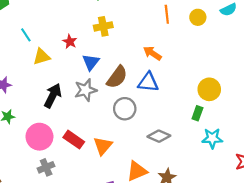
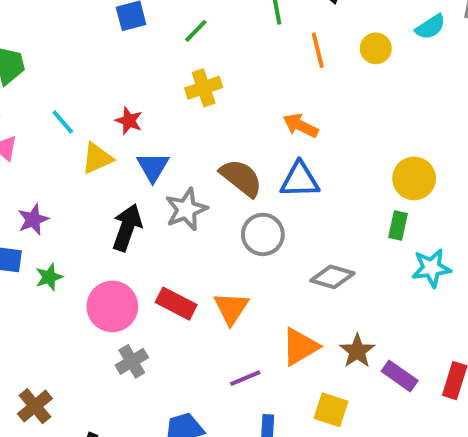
red star: (70, 42) -> (129, 121), moved
blue triangle: (91, 62) -> (153, 167), moved
brown semicircle: (117, 77) -> (241, 178), turned -80

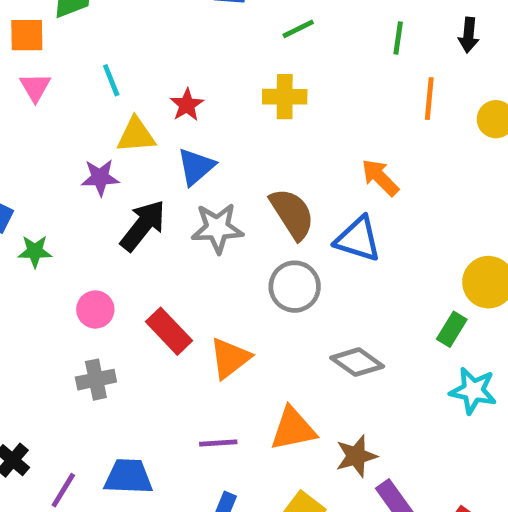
purple star: (33, 219) -> (100, 177), moved
pink circle: (112, 306) -> (95, 309), size x0.6

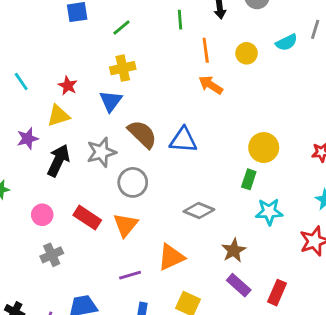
yellow triangle: (136, 135) -> (58, 116), moved
blue triangle: (196, 167) -> (111, 101), moved
orange arrow: (380, 177) -> (211, 85), moved
gray circle: (295, 287) -> (133, 182), moved
brown star: (356, 456) -> (234, 250), moved

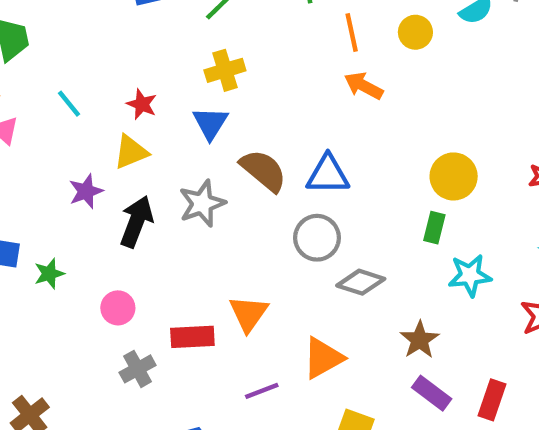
gray circle: (133, 182) -> (317, 238), moved
red rectangle: (87, 218) -> (192, 337), moved, turned -32

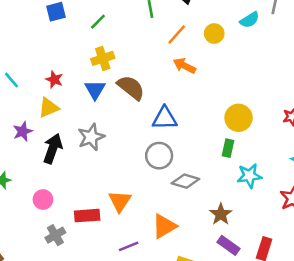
orange line: (352, 33) -> (177, 35), turned 55
brown semicircle: (263, 171) -> (131, 88), moved

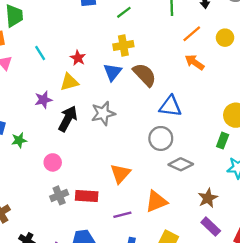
red rectangle: (87, 216) -> (87, 196), moved

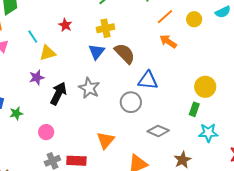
red star: (78, 58) -> (65, 25), moved
yellow triangle: (69, 82) -> (48, 53), moved
gray star: (103, 113) -> (89, 88), turned -30
gray circle: (161, 138) -> (131, 102), moved

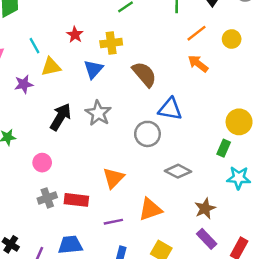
yellow cross: (105, 28) -> (111, 43), moved
blue triangle: (97, 52) -> (93, 69), moved
purple star: (37, 77) -> (24, 84), moved

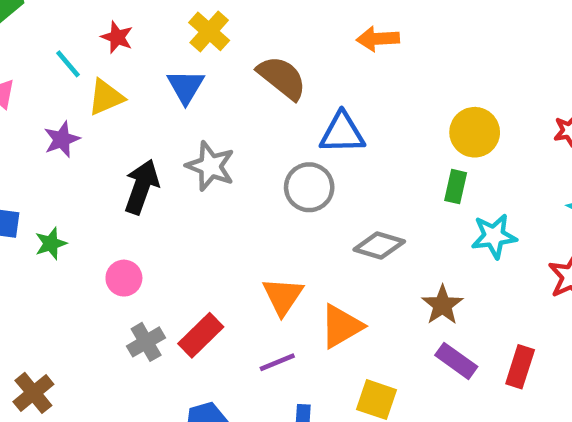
red star: (75, 35) -> (117, 37), moved
yellow cross: (111, 43) -> (209, 31), turned -30
orange arrow: (198, 64) -> (378, 39), turned -30
orange triangle: (113, 178) -> (283, 296), moved
red rectangle: (76, 200) -> (201, 335), turned -40

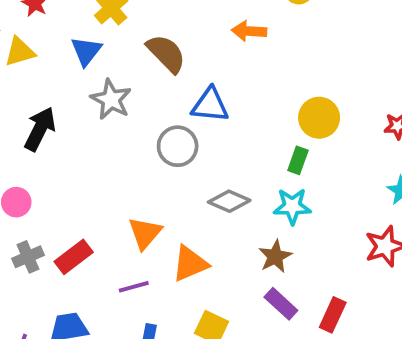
gray star: (210, 166) -> (111, 99), moved
cyan star: (494, 236) -> (292, 206), moved

